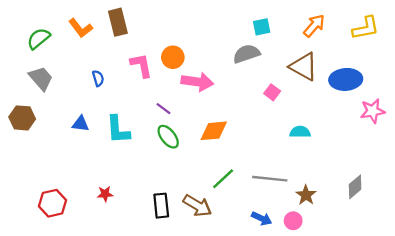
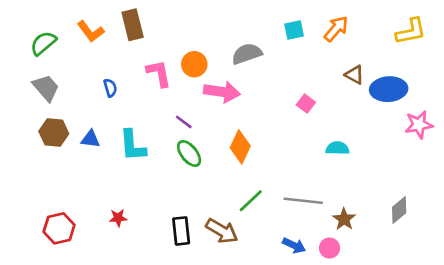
orange arrow: (314, 26) -> (336, 29), moved
gray semicircle: (246, 54) -> (247, 54), moved
brown triangle: (304, 67) -> (354, 75), moved, size x0.6
brown hexagon: (22, 118) -> (54, 132), moved
orange diamond: (214, 131) -> (240, 147), turned -60

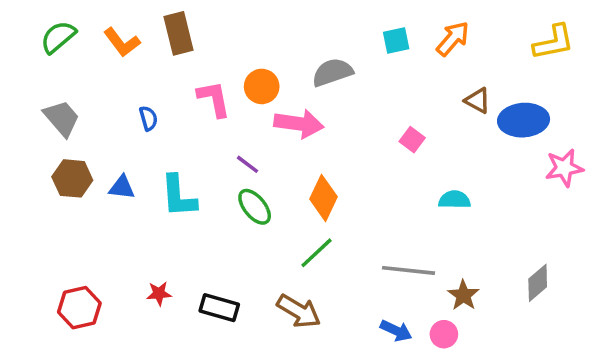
green semicircle: (43, 43) -> (58, 37), moved
green line: (251, 201) -> (316, 253), moved
black rectangle: (181, 231) -> (219, 308), moved, turned -68

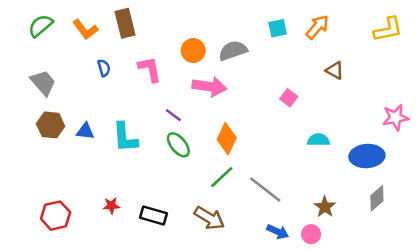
orange circle: (262, 86) -> (193, 51), moved
blue semicircle: (148, 118) -> (104, 68), moved
blue ellipse: (524, 120) -> (367, 156), moved
gray line: (409, 270) -> (265, 189), moved, turned 32

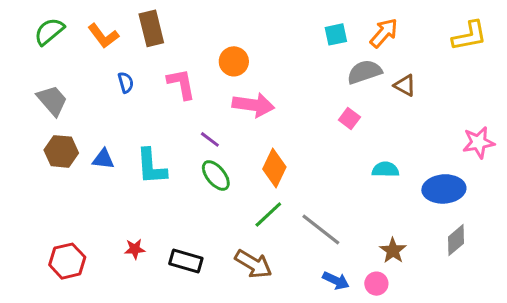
gray semicircle: (233, 51) -> (364, 72), moved

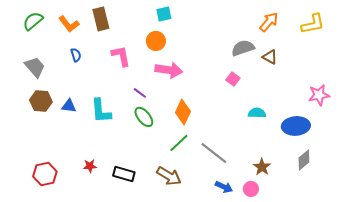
orange arrow: (384, 33) -> (269, 22), moved
cyan square: (336, 34) -> (164, 14), moved
blue semicircle: (126, 82) -> (76, 55), moved

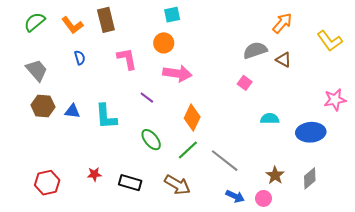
yellow L-shape: (313, 24) -> (330, 41), moved, turned 65
green ellipse: (144, 117) -> (151, 140), moved
gray diamond: (304, 160) -> (310, 178), moved

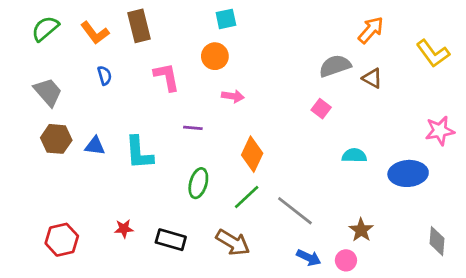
pink arrow: (177, 73) -> (233, 96), size x0.6
purple line: (147, 98) -> (193, 128), turned -32
green ellipse: (151, 140) -> (198, 183), turned 55
gray diamond: (310, 178) -> (437, 241), moved, turned -45

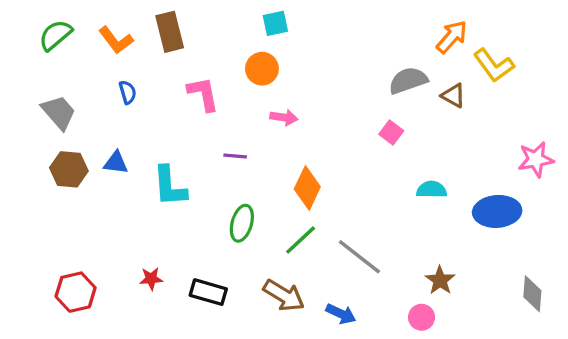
yellow L-shape: (433, 53) -> (494, 65), moved
blue triangle: (95, 146) -> (116, 163), moved
blue arrow: (309, 258) -> (341, 314), moved

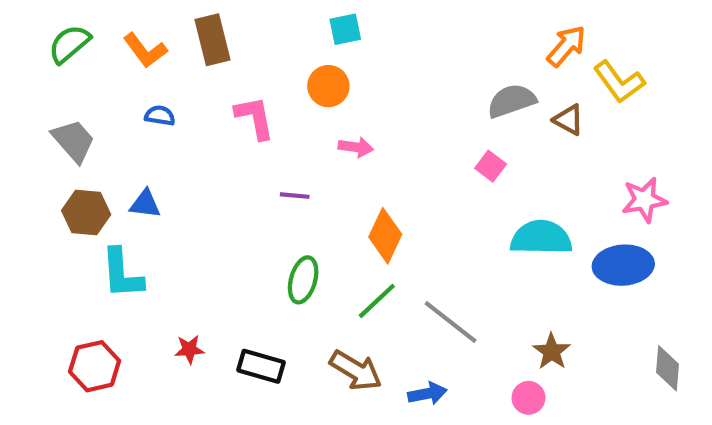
blue semicircle: (128, 92) -> (160, 116), turned -65
pink star: (536, 159) -> (644, 200), moved
cyan L-shape: (170, 186) -> (122, 274), moved
cyan semicircle: (432, 190) -> (541, 238), size x1.6
blue arrow: (341, 314) -> (427, 394), turned -36

